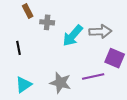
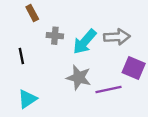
gray cross: (47, 22) -> (55, 36), moved
gray star: (60, 83) -> (79, 78), moved

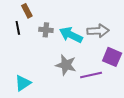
cyan arrow: (85, 42) -> (71, 35), turned 75
black line: (21, 56) -> (18, 28), moved

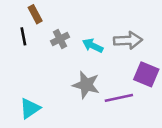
gray cross: (46, 30) -> (60, 39), turned -32
cyan arrow: (71, 35) -> (93, 46), size x0.7

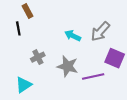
gray cross: (60, 39) -> (38, 57), moved
gray arrow: (128, 40) -> (100, 31), turned 135

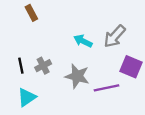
black line: (18, 28) -> (21, 66), moved

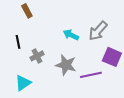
black line: (21, 66) -> (18, 42), moved

